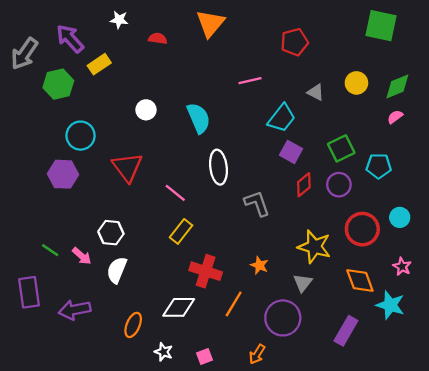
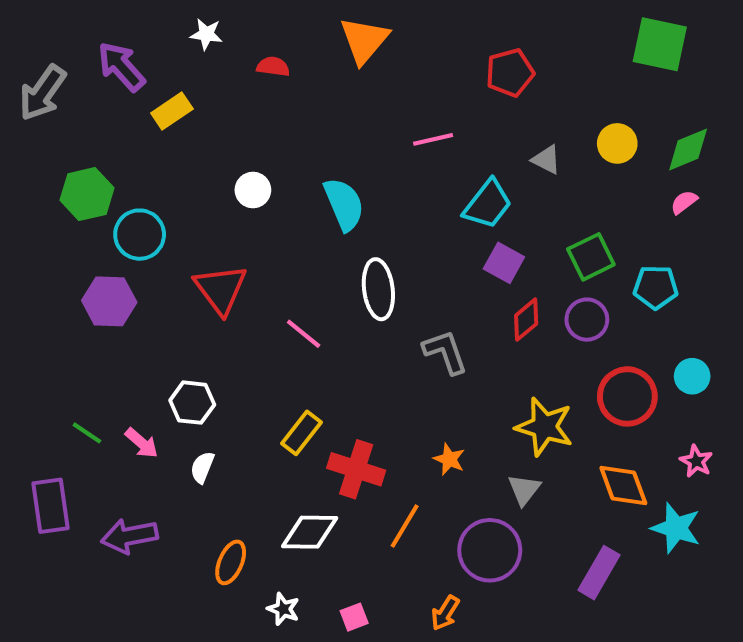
green hexagon: (58, 84) -> (87, 194), moved
yellow rectangle: (181, 231) -> (301, 433), moved
white semicircle: (117, 270) -> (202, 467), size x0.7

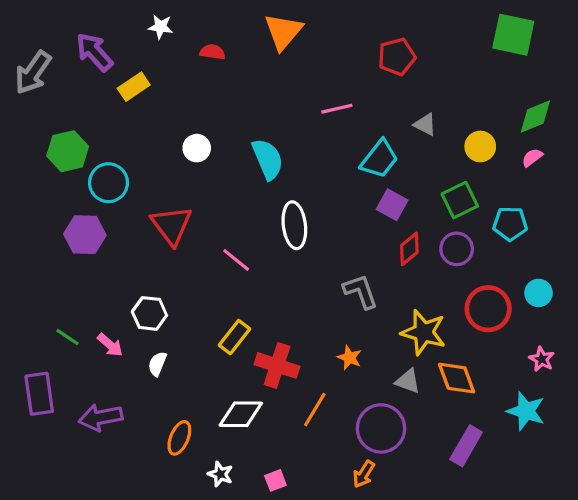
yellow circle: (617, 143) -> (480, 146), moved
gray L-shape: (445, 352) -> (361, 291), moved
orange diamond: (623, 486) -> (457, 378), moved
gray triangle: (524, 490) -> (408, 381), turned -48
orange arrow: (445, 613) -> (364, 474), moved

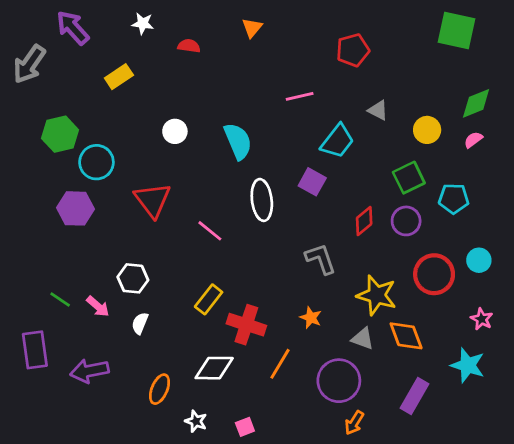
orange triangle: (283, 32) -> (252, 28), size x0.6
purple arrow: (94, 52) -> (73, 28), moved
purple square: (392, 205) -> (312, 182), moved
orange arrow: (364, 474) -> (354, 423), moved

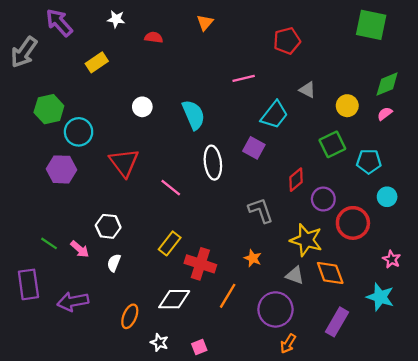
purple circle: (406, 221) -> (323, 199), moved
cyan circle: (479, 260) -> (387, 197), moved

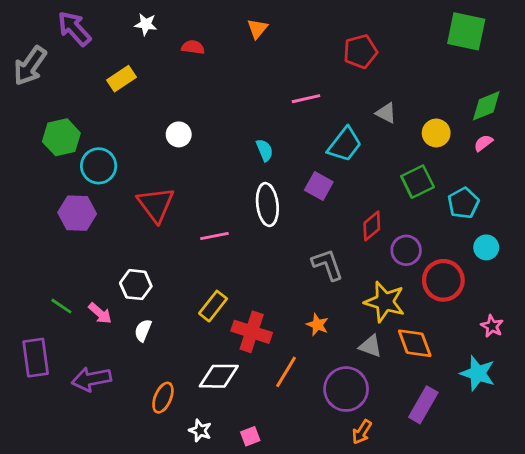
cyan semicircle: (194, 115) -> (265, 150), moved, size x0.6
cyan pentagon: (369, 161) -> (463, 203), turned -30
pink line: (171, 188) -> (214, 236), turned -50

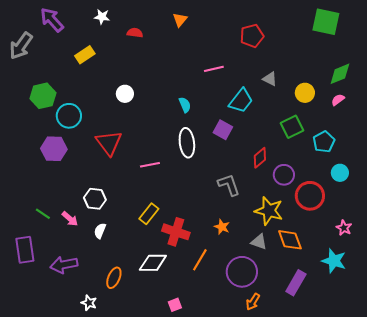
white star: (200, 431) -> (89, 303), moved

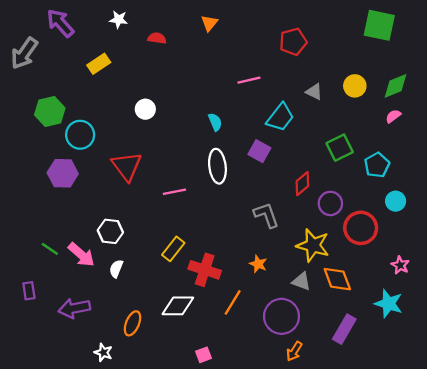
yellow circle: (305, 93) -> (355, 86), moved
pink arrow: (70, 219) -> (81, 255), size x1.4
purple rectangle: (25, 250) -> (29, 291), size x0.6

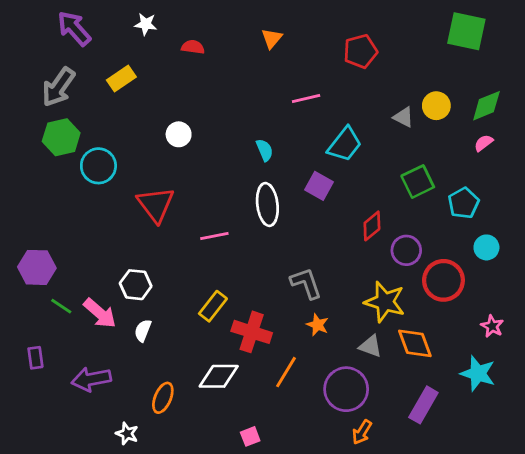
orange triangle: (209, 23) -> (272, 38), moved
gray arrow: (24, 53) -> (58, 87), moved
gray triangle: (314, 92) -> (403, 117), moved
purple hexagon: (63, 173) -> (37, 267), moved
gray L-shape: (266, 215) -> (306, 283), moved

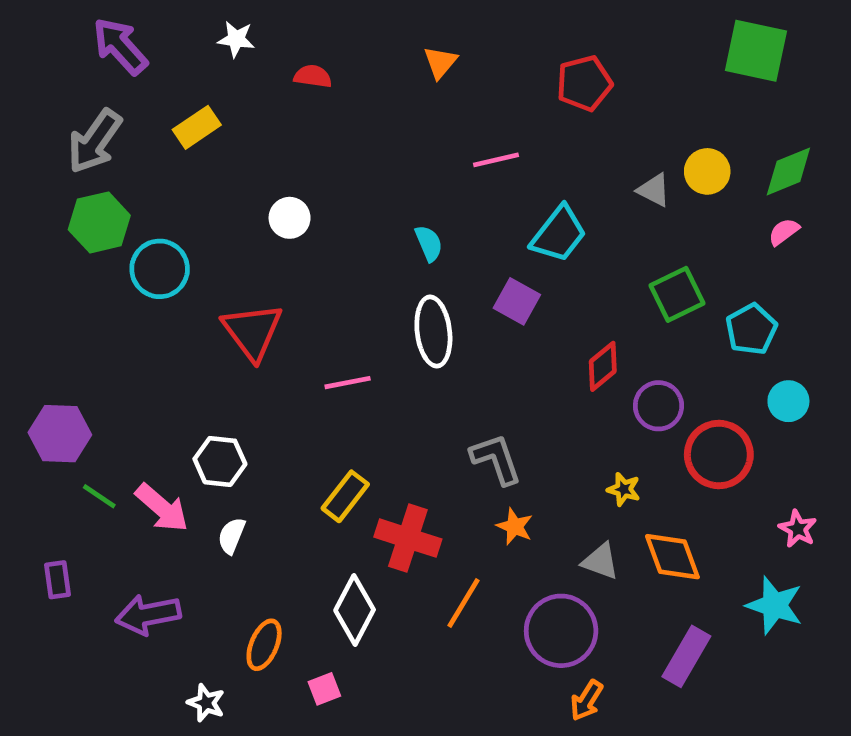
yellow star: (385, 302) -> (624, 489), size x0.5
white diamond: (219, 376) -> (355, 610), turned -63
pink square: (250, 436) -> (324, 689), moved

